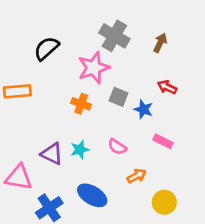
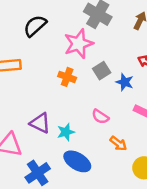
gray square: (119, 97) -> (102, 71), turned 36
cyan star: (80, 150) -> (66, 132), moved
orange arrow: (137, 176) -> (118, 143), turned 66

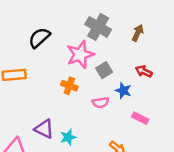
gray square: (102, 71) -> (104, 70), moved
pink semicircle: (100, 117) -> (101, 102), moved, turned -42

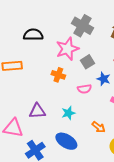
black semicircle: (39, 38) -> (33, 35), turned 42
purple triangle: (44, 129) -> (37, 111), turned -30
cyan star: (68, 137) -> (68, 113), moved

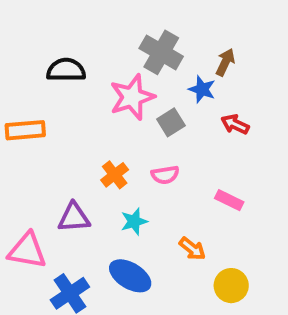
orange cross: (58, 75) -> (115, 175), moved, turned 32
blue star: (104, 79) -> (202, 89), moved

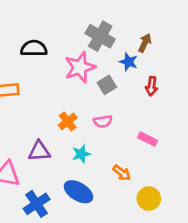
red arrow: (235, 124) -> (152, 86), turned -108

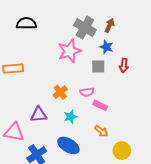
brown arrow: (145, 43) -> (109, 25), moved
black semicircle: (34, 48) -> (26, 23), moved
gray square: (107, 85) -> (98, 66), moved, turned 32
pink rectangle: (147, 139) -> (100, 105), moved

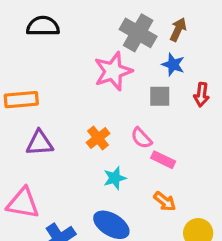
pink semicircle: (87, 92) -> (141, 138), turned 56
purple triangle: (39, 115) -> (40, 143), moved

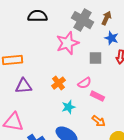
black semicircle: (43, 26) -> (37, 16), moved
blue star: (173, 65) -> (111, 38), moved
pink semicircle: (141, 138) -> (84, 83), turned -80

